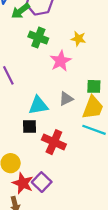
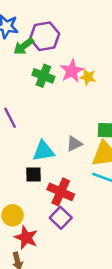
pink star: (61, 61) -> (72, 71), moved
purple square: (42, 182) -> (61, 218), moved

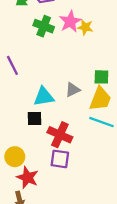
purple square: (61, 218) -> (60, 159), turned -36

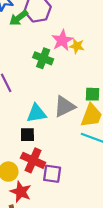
green cross: (44, 26) -> (43, 58), moved
gray triangle: (73, 90) -> (64, 107), size x1.5
red cross: (60, 135) -> (33, 160), moved

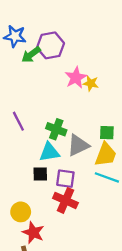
green cross: (43, 58) -> (56, 129), moved
red cross: (33, 160) -> (65, 200), moved
purple square: (52, 174) -> (65, 179), moved

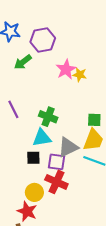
green arrow: (31, 55) -> (23, 62), moved
gray triangle: (78, 145) -> (68, 147), moved
yellow circle: (21, 212) -> (34, 192), moved

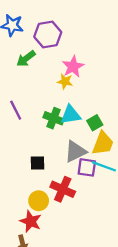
yellow star: (80, 75) -> (65, 81), moved
green square: (94, 120) -> (95, 123), moved, turned -32
cyan triangle: (42, 138) -> (71, 115), moved
purple square: (56, 162) -> (87, 167), moved

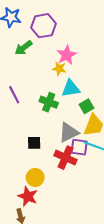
cyan triangle: (71, 115) -> (71, 88), moved
red cross: (63, 189) -> (65, 158), moved

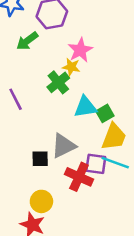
cyan triangle: (71, 88) -> (85, 107), moved
green cross: (49, 102) -> (58, 82), moved, turned 30
gray triangle: (69, 132) -> (63, 146), moved

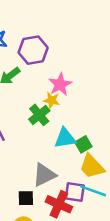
yellow trapezoid: (114, 137) -> (92, 166), turned 116
black square: (40, 159) -> (26, 198), moved

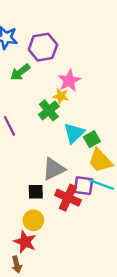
cyan triangle: (65, 138) -> (74, 133), turned -35

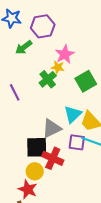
cyan triangle: (74, 133) -> (73, 114), moved
green square: (92, 139) -> (86, 81), moved, size x1.5
black square: (36, 192) -> (37, 147), size x1.6
red cross: (68, 198) -> (53, 158), moved

